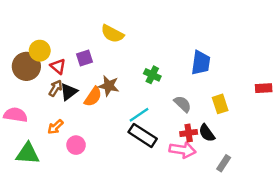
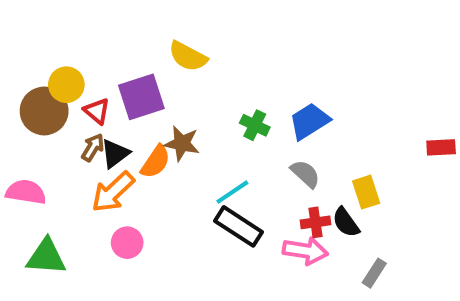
purple square: (84, 58) -> (141, 97), size x1.6
blue trapezoid: (201, 63) -> (309, 121), moved, turned -130
yellow rectangle: (220, 104) -> (366, 192), moved
orange arrow: (55, 127) -> (113, 192), moved, size x1.6

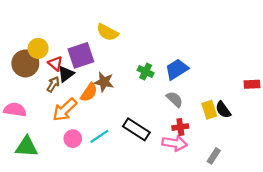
black triangle: (115, 154) -> (66, 74), moved
cyan line: (232, 192) -> (99, 136), moved
black semicircle: (346, 222) -> (223, 110), moved

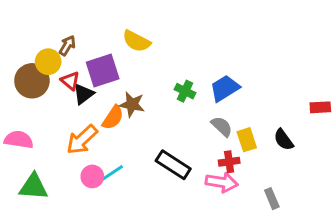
brown arrow: (53, 84) -> (67, 45), moved
yellow rectangle: (209, 110) -> (247, 140), moved
cyan line: (99, 136) -> (111, 174), moved
gray rectangle: (214, 156) -> (272, 199), turned -56

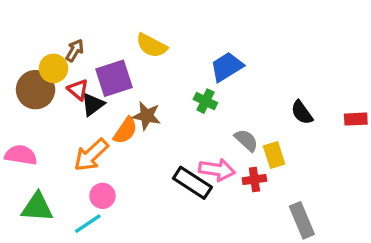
blue trapezoid: (225, 88) -> (227, 67), moved
black semicircle: (284, 140) -> (302, 113), moved
cyan line: (111, 174) -> (88, 224), moved
pink arrow: (222, 182) -> (217, 170), moved
gray rectangle: (272, 199) -> (302, 220), size x1.5

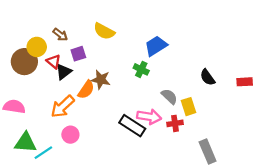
brown arrow: (75, 50) -> (60, 35), moved, turned 96
purple square: (114, 78) -> (78, 54), size x0.6
cyan line: (88, 224) -> (43, 153), moved

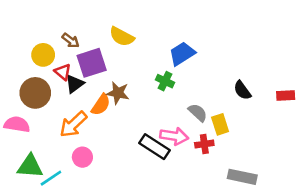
purple square: (78, 54) -> (92, 63), size x1.6
brown circle: (24, 62) -> (35, 93), moved
gray rectangle: (208, 151) -> (242, 177), turned -55

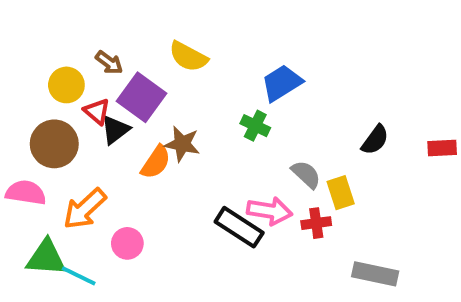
purple square: (92, 63) -> (142, 97), turned -36
black semicircle: (242, 90) -> (375, 140), turned -108
orange arrow: (73, 124) -> (85, 209), moved
cyan line: (51, 178) -> (79, 276), turned 60

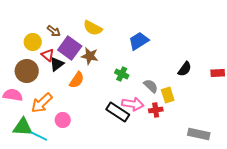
green cross: (255, 126) -> (122, 74), moved
brown star: (182, 144) -> (90, 56), moved
gray rectangle: (375, 274) -> (199, 134), moved

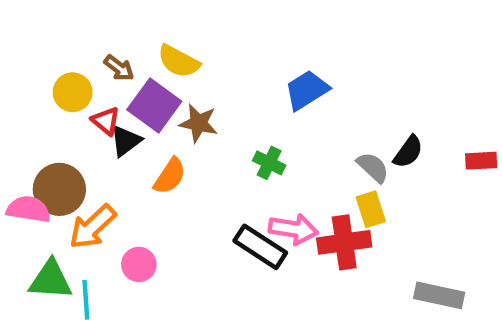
yellow semicircle: (93, 28) -> (179, 61), moved
brown circle: (27, 71) -> (59, 189), moved
gray semicircle: (151, 86) -> (373, 167), moved
red cross: (156, 110) -> (344, 242), size x1.6
cyan line: (39, 136) -> (86, 300), turned 60

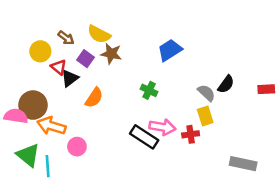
purple square: (154, 105) -> (86, 59), size x0.6
brown star: (198, 123) -> (111, 54), moved
orange arrow: (92, 227) -> (51, 126), turned 60
red cross: (344, 242) -> (191, 134), size x0.6
green triangle: (51, 280) -> (28, 155), turned 35

